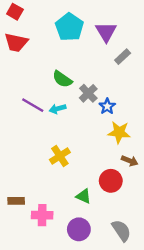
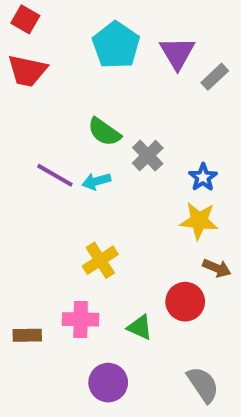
gray rectangle: (123, 57) -> (215, 77), moved
blue star: (107, 106) -> (203, 177), moved
pink cross: (42, 215) -> (81, 319), moved
purple circle: (79, 229) -> (108, 383), moved

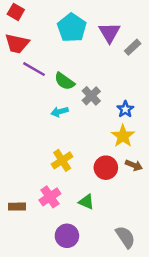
purple line: (55, 175) -> (34, 69), moved
yellow star: (199, 221) -> (123, 136), turned 30
red circle: (185, 302) -> (106, 168), moved
pink cross: (81, 319) -> (50, 197), turned -35

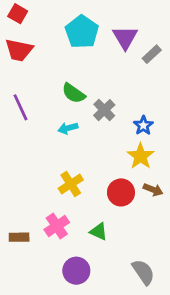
purple line: (34, 69) -> (20, 107), moved, turned 35

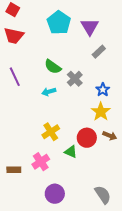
gray rectangle: (152, 54) -> (99, 52), moved
green triangle: (99, 232) -> (71, 152), moved

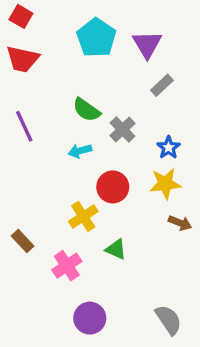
yellow star: (101, 112) -> (165, 184), turned 30
red circle: (87, 138) -> (113, 187), moved
brown rectangle: (14, 170) -> (23, 241), moved, turned 48

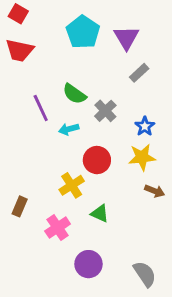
purple line: (24, 126) -> (41, 108), moved
brown rectangle: (23, 241) -> (20, 206), turned 66
purple circle: (90, 318) -> (88, 264), moved

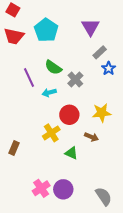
cyan pentagon: (83, 32) -> (46, 30), moved
blue star: (145, 126) -> (109, 68), moved
brown arrow: (155, 191) -> (91, 137), moved
pink cross: (58, 228) -> (41, 188), moved

